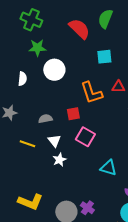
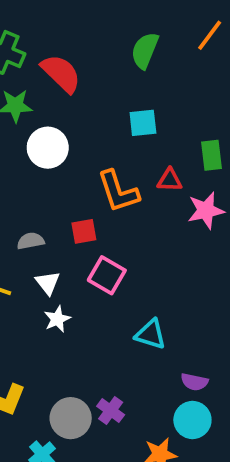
red semicircle: (79, 29) -> (61, 73), moved

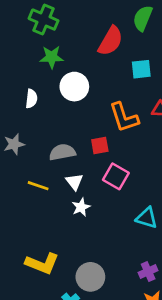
red semicircle: (61, 73) -> (111, 41), moved, turned 76
gray semicircle: (31, 241) -> (62, 152), size x1.4
purple cross: (111, 410) -> (148, 272), moved, turned 30

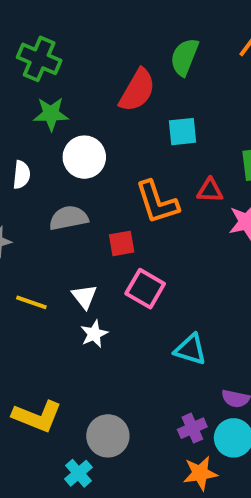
gray semicircle: (62, 152) -> (69, 218), moved

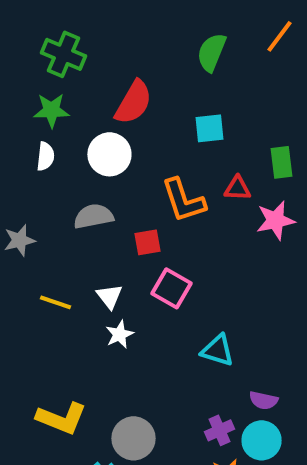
red semicircle: (137, 90) -> (133, 102), moved
green star: (51, 114) -> (51, 110), moved
white semicircle: (21, 175) -> (45, 156), moved

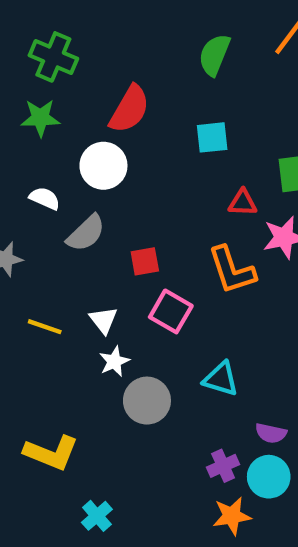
white semicircle: (45, 156) -> (45, 198), moved, turned -72
orange L-shape: (184, 200) -> (232, 270), moved
gray semicircle: (93, 216) -> (86, 233), turned 147
gray circle: (133, 438) -> (147, 401), moved

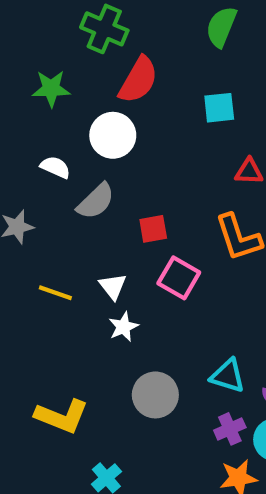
green cross: (53, 57) -> (104, 29), moved
cyan triangle: (221, 379) -> (228, 376), moved
gray circle: (147, 401) -> (155, 395), moved

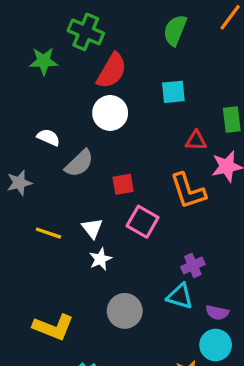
green star: (51, 89) -> (44, 61), moved
white circle: (113, 135) -> (110, 113), moved
purple cross: (230, 429) -> (193, 265), moved

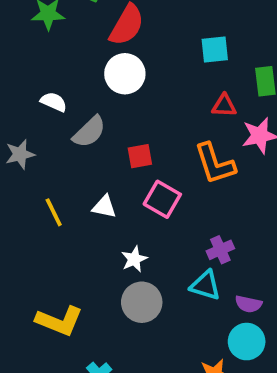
cyan square: (173, 92) -> (215, 49), moved
white triangle: (92, 228) -> (104, 207), turned -40
yellow line: (48, 233) -> (54, 212), turned 45
white star: (100, 259) -> (134, 259), moved

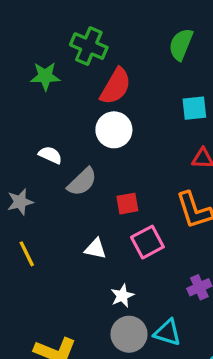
pink square: (162, 199) -> (147, 242), turned 32
yellow line: (54, 212) -> (27, 254), moved
cyan triangle: (205, 285) -> (168, 333), moved

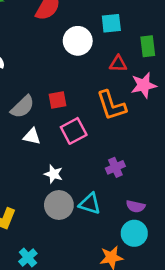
white circle: (114, 130) -> (78, 41), moved
gray semicircle: (82, 182) -> (23, 107), moved
white star: (122, 296) -> (53, 174), turned -30

